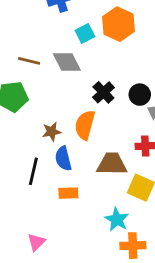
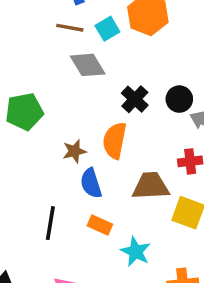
brown line: (29, 61) -> (70, 28), moved
black line: (33, 171) -> (50, 223), moved
orange rectangle: (68, 193) -> (100, 225), turned 30
cyan star: (117, 219) -> (136, 252), moved

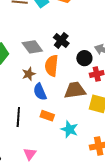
gray diamond: (88, 65) -> (32, 47), moved
black circle: (179, 99) -> (84, 58), moved

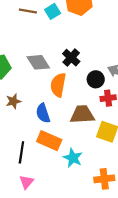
brown star: (29, 74) -> (13, 101), moved
orange rectangle: (47, 116) -> (49, 141), size x1.5
black line: (18, 117) -> (21, 152), moved

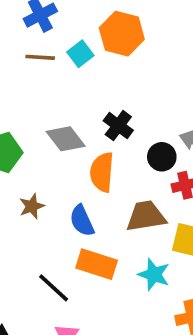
black line: (21, 152) -> (54, 288), turned -50
cyan star: (73, 158) -> (154, 275), moved

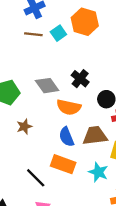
orange semicircle: (102, 172) -> (69, 107), turned -85
blue semicircle: (82, 221) -> (66, 137), moved

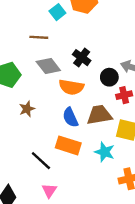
brown line: (33, 34) -> (39, 37), moved

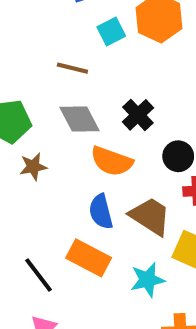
brown star: (27, 109) -> (33, 167), moved
brown trapezoid: (99, 115) -> (150, 216), turned 32
cyan star: (105, 152) -> (148, 280), turned 30

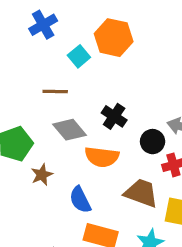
blue semicircle: (101, 212) -> (80, 200), moved

